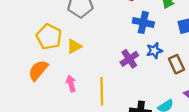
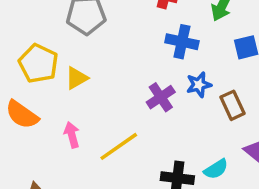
orange semicircle: (38, 70) -> (22, 115), turned -95
yellow line: (102, 91) -> (119, 146), turned 56

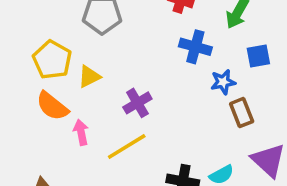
blue star: (199, 85) -> (223, 82), moved
purple cross: (161, 97) -> (137, 103), moved
orange semicircle: (22, 115) -> (52, 106), moved

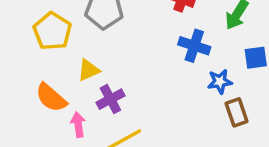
yellow pentagon: (52, 60) -> (52, 31), moved
purple cross: (137, 103) -> (110, 99), moved

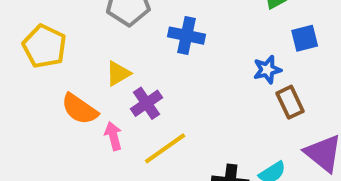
yellow pentagon: (52, 31) -> (44, 46), moved
blue cross: (194, 46) -> (186, 36), moved

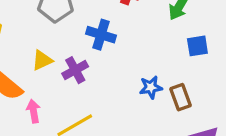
blue star: (267, 70) -> (151, 87), moved
purple cross: (146, 103) -> (75, 70), moved

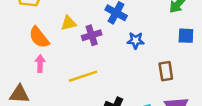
blue star: (151, 87) -> (136, 41), moved
pink arrow: (33, 111) -> (40, 64), moved

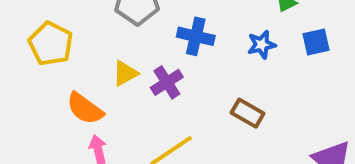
blue star: (136, 41) -> (262, 45), moved
brown rectangle: (166, 71) -> (248, 113), moved, turned -36

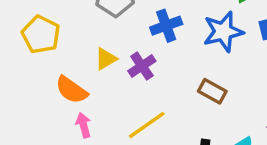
blue cross: (196, 36) -> (166, 26), turned -32
blue star: (262, 45) -> (223, 32), size x1.6

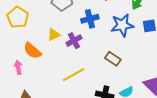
pink arrow: (83, 125) -> (18, 67), moved

